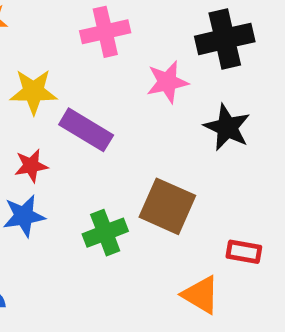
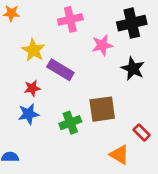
yellow star: (33, 92) -> (33, 50), turned 30
brown square: (167, 206) -> (102, 109), turned -32
red rectangle: (244, 252) -> (142, 132), turned 35

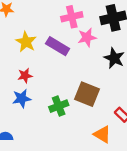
pink cross: (70, 19) -> (72, 17), moved
purple rectangle: (60, 70) -> (58, 46), moved
brown square: (102, 109) -> (87, 94), turned 30

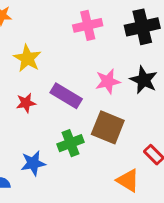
pink star: (87, 37) -> (108, 81), moved
purple rectangle: (58, 46) -> (66, 96), moved
blue star: (22, 98) -> (33, 163), moved

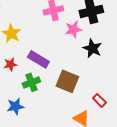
pink star: (108, 81) -> (73, 29), moved
green cross: (70, 143) -> (31, 82), moved

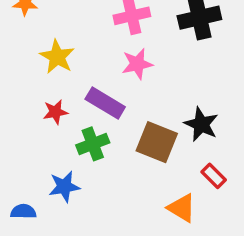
pink star: (73, 29) -> (137, 64), moved
black star: (92, 48) -> (201, 124), moved

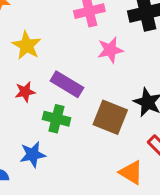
pink star: (137, 64) -> (110, 50), moved
green cross: (93, 144) -> (56, 119), turned 35

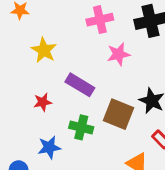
red star: (25, 92) -> (43, 102), moved
green cross: (56, 119) -> (81, 127), moved

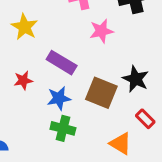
green cross: (81, 127) -> (63, 128), moved
blue star: (49, 147) -> (59, 98), moved

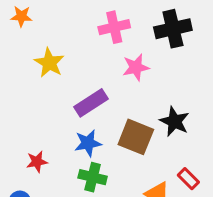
purple rectangle: (62, 63) -> (91, 103), turned -64
red star: (23, 80) -> (37, 162), moved
red rectangle: (145, 119) -> (188, 179), moved

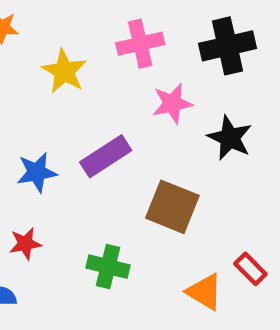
yellow star: (49, 63) -> (64, 71), moved
black star: (174, 121) -> (230, 138), moved
blue star: (88, 143) -> (37, 172), moved

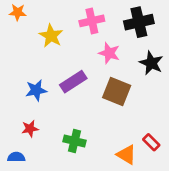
pink star: (172, 103) -> (109, 53), turned 30
black star: (230, 138) -> (151, 63), moved
brown square: (172, 207) -> (117, 91), moved

